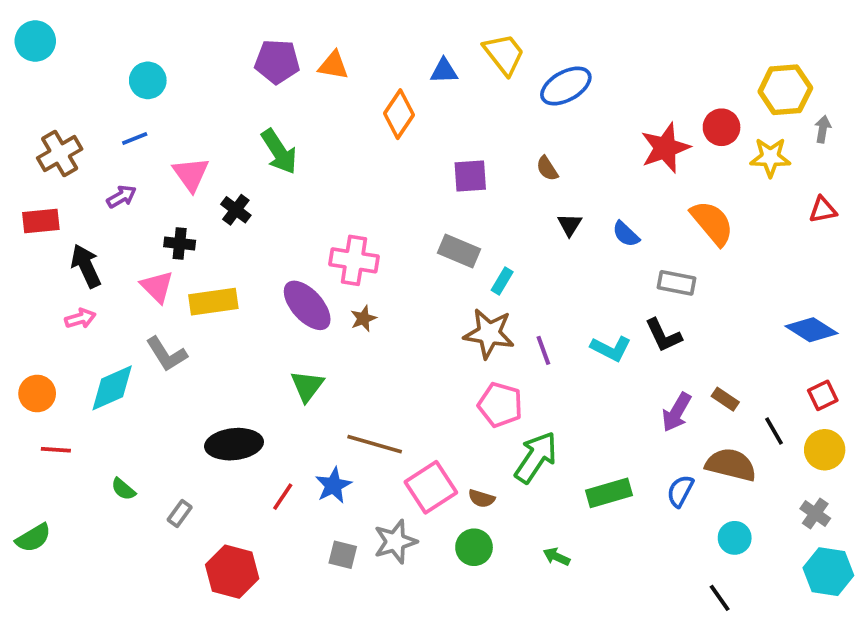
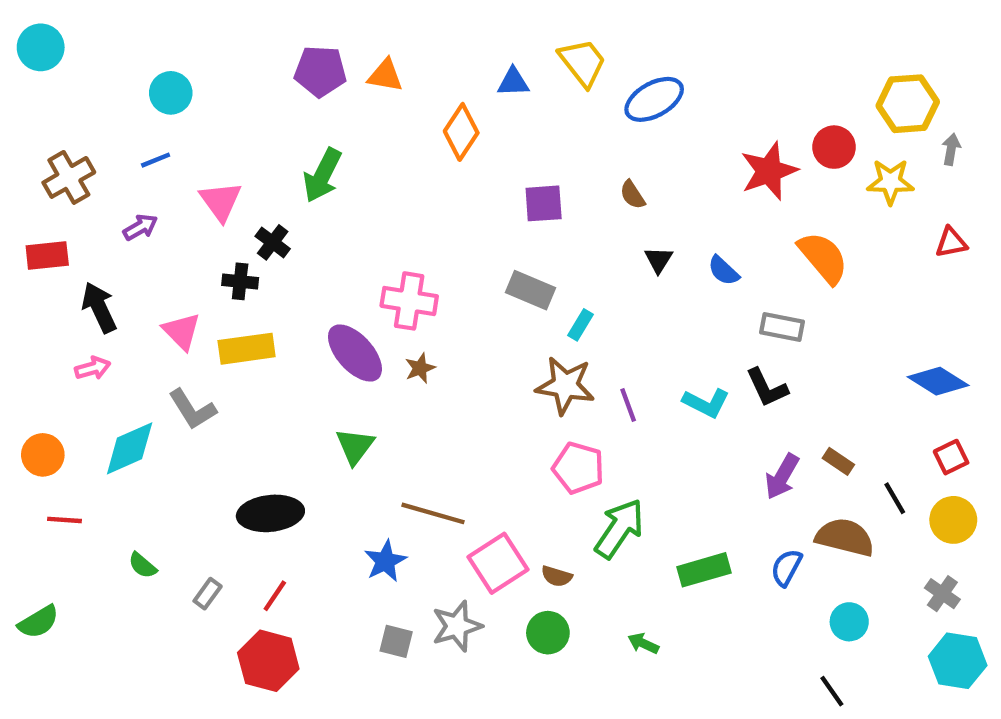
green arrow: (279, 152) -> (322, 175), turned 60
black cross: (180, 244) -> (240, 281), moved
red line: (283, 497) -> (275, 596), moved

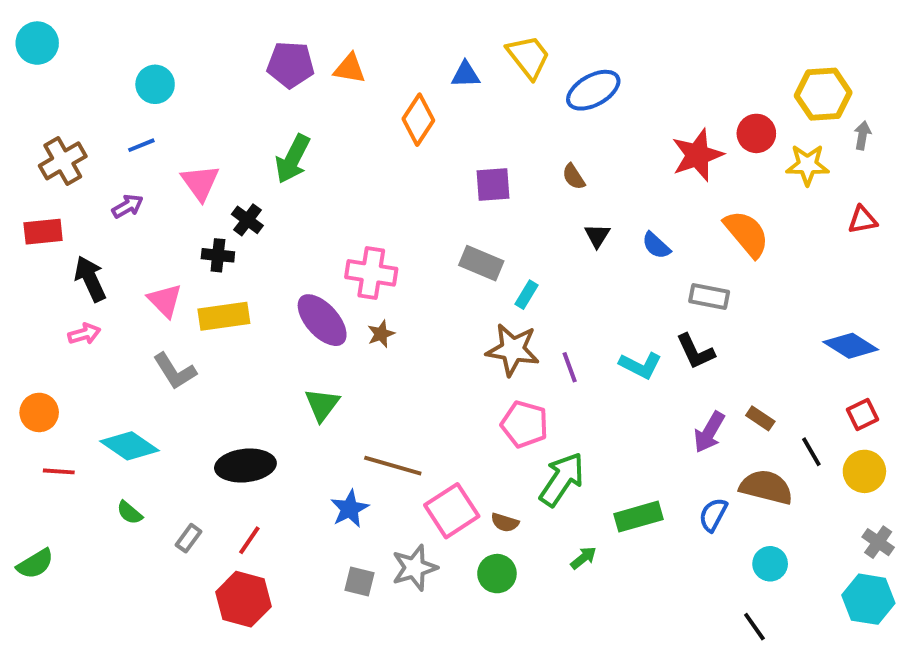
cyan diamond: (130, 448) -> (130, 446), moved, turned 58
gray cross: (942, 594) -> (878, 542), moved
green arrow: (643, 643) -> (583, 558), moved, turned 116

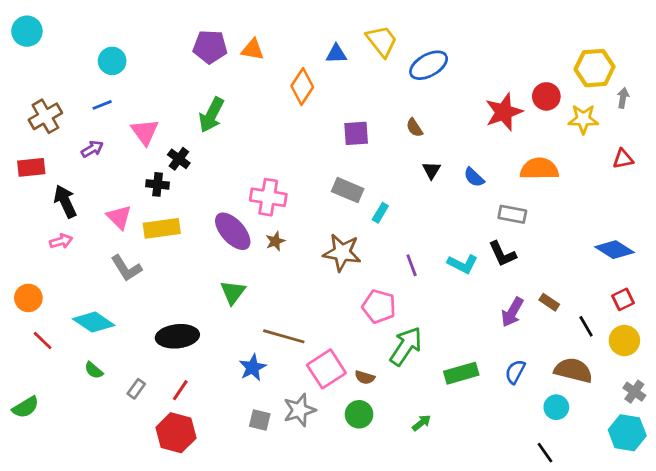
orange semicircle: (747, 234) -> (539, 169), turned -51
brown star: (513, 350) -> (342, 253), moved
red line: (59, 471) -> (43, 341), turned 40
brown semicircle: (766, 487) -> (573, 370), moved
green arrow: (583, 558) -> (421, 423), moved

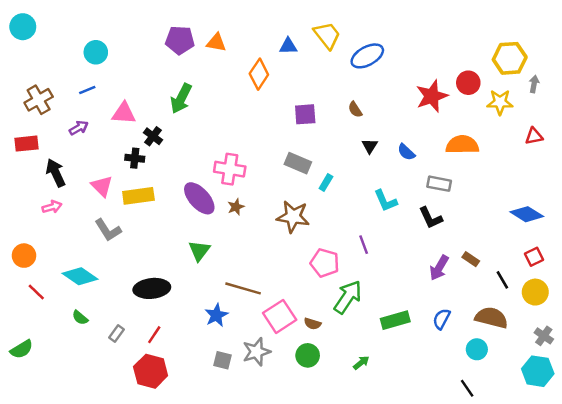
pink triangle: (145, 132) -> (124, 113), turned -50
cyan L-shape: (463, 264) -> (386, 201), moved, turned 40
purple line: (412, 265) -> (364, 245), moved

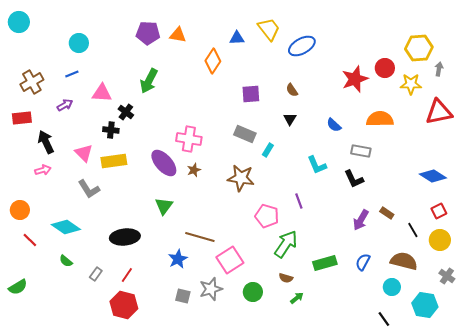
red triangle: (534, 136) -> (439, 112), size x1.8
black triangle: (370, 146) -> (290, 119), moved
brown semicircle: (312, 324) -> (286, 278), moved
cyan hexagon: (538, 371) -> (425, 305), moved

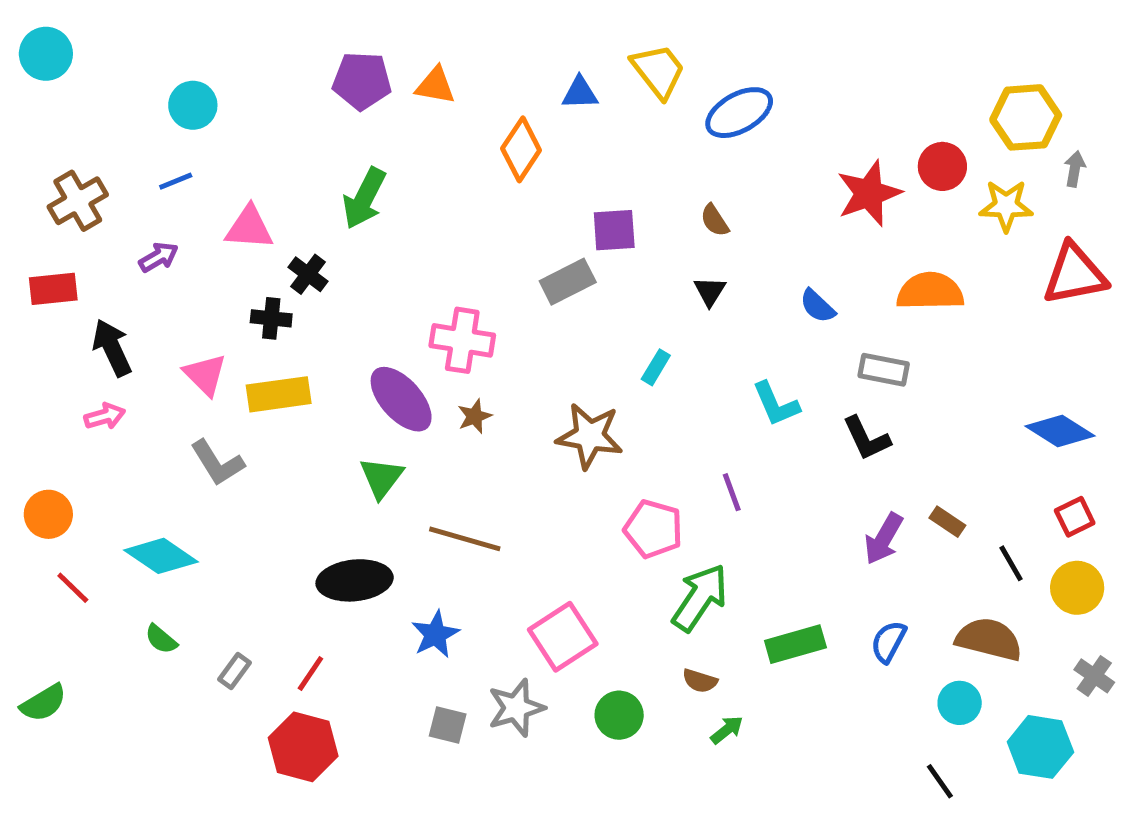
gray rectangle: (245, 134) -> (568, 282), moved, turned -50
green triangle: (164, 206) -> (381, 478), moved
black ellipse: (125, 237) -> (355, 580), moved
brown line: (200, 237) -> (465, 539), moved

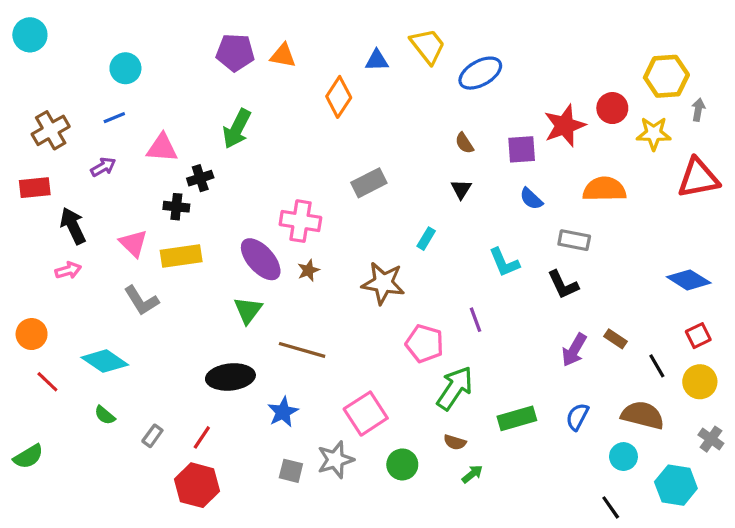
purple square: (614, 230) -> (522, 149), moved
black cross: (308, 274) -> (200, 178), turned 35

